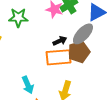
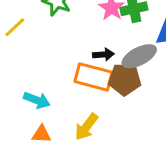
cyan arrow: (28, 85) -> (37, 100), turned -66

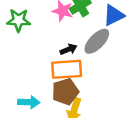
brown pentagon: (125, 79) -> (65, 92), moved

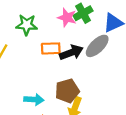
black arrow: (69, 49) -> (71, 53), size x1.5
orange rectangle: (67, 69) -> (51, 48), moved, size x0.7

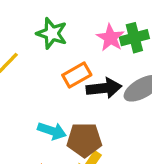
orange rectangle: (51, 48) -> (77, 75), turned -42
cyan arrow: (34, 100) -> (52, 131), moved

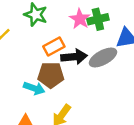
brown pentagon: (84, 140) -> (51, 75), moved

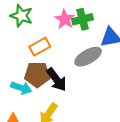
black arrow: (74, 57) -> (57, 80), moved, turned 60

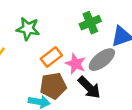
pink star: (65, 19) -> (76, 64), moved
black arrow: (57, 80) -> (89, 87), moved

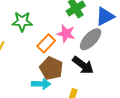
pink star: (76, 64) -> (66, 34), moved
brown pentagon: (53, 86) -> (51, 68), turned -30

